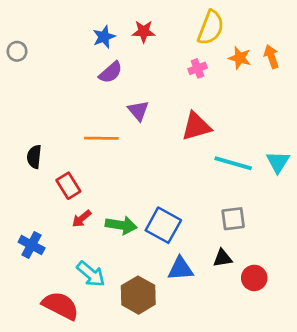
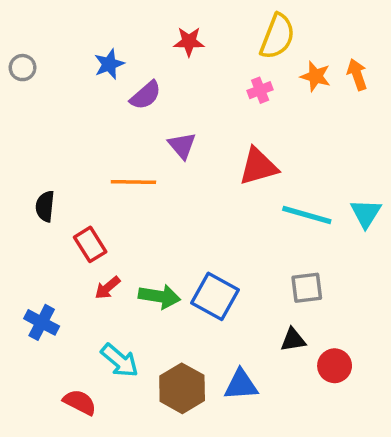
blue star: (104, 37) -> (109, 64), moved
blue triangle: (180, 269) -> (241, 385), moved
red semicircle: (61, 306) -> (80, 402), size x0.7

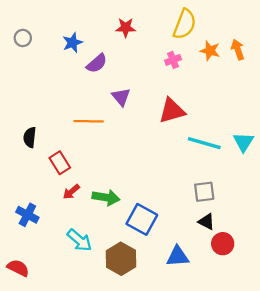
gray circle: (23, 68) -> (23, 38), moved
blue square: (215, 296) -> (142, 219), moved
black triangle: (293, 340) -> (207, 222), moved, turned 36
blue triangle: (241, 385) -> (178, 256), moved
red semicircle: (80, 402) -> (18, 268), moved

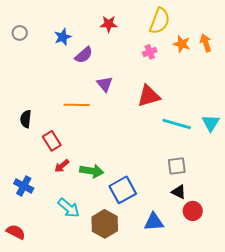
blue square: (142, 219) -> (123, 190), turned 32

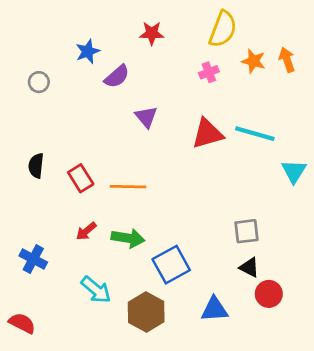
gray circle: (20, 33) -> (39, 82), moved
orange line: (77, 105) -> (128, 187), moved
cyan line: (177, 124) -> (255, 134), moved
red rectangle: (52, 141) -> (81, 178), moved

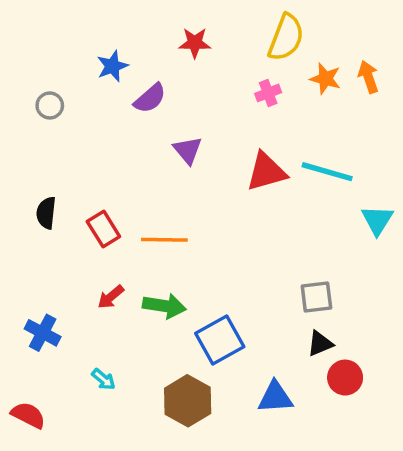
black triangle: (249, 267) -> (320, 344), turned -50
cyan arrow: (96, 290) -> (103, 379), moved, size x0.6

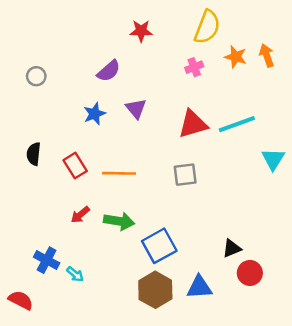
blue star: (112, 66) -> (95, 114), moved
cyan line: (327, 172) -> (237, 124), turned -36
gray square: (316, 297) -> (185, 175), moved
blue cross: (43, 333) -> (47, 260), moved
brown hexagon: (188, 401) -> (155, 290), moved

